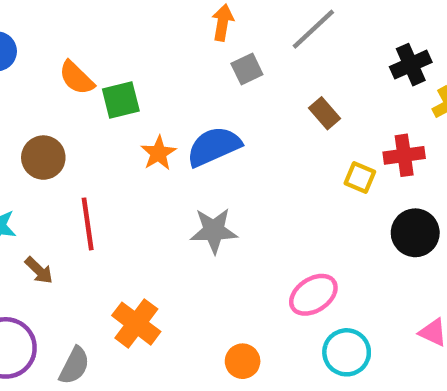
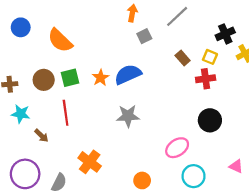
orange semicircle: (77, 78) -> (60, 40), size x1.4
green square: (121, 100) -> (70, 78), moved
red cross: (404, 155) -> (206, 79), moved
yellow square: (360, 177) -> (210, 57), moved
black circle: (415, 233) -> (210, 120), moved

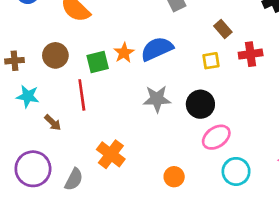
yellow square: (210, 57) -> (211, 61), moved, turned -32
green square: (70, 78) -> (98, 62), moved
black circle: (210, 120) -> (200, 104), moved

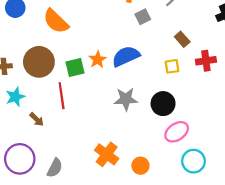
brown circle: (55, 55) -> (39, 62), size x1.4
cyan star: (28, 96) -> (15, 97), turned -30
orange cross: (111, 154) -> (107, 154), moved

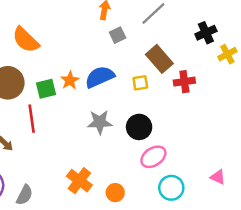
brown rectangle: (182, 39) -> (159, 59), size x1.6
yellow square: (172, 66) -> (140, 83), moved

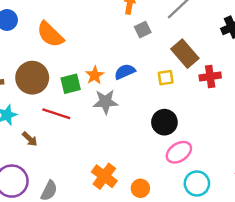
blue semicircle: (100, 77) -> (125, 72), size x0.7
red line: (32, 119) -> (56, 114), turned -64
gray star: (100, 122) -> (106, 102), moved

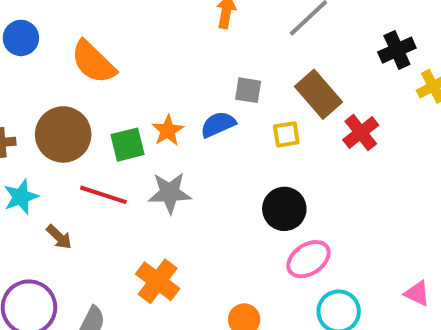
gray square: (143, 30) -> (248, 90), moved, turned 35
red cross: (210, 76) -> (361, 132), turned -30
gray star: (106, 102) -> (170, 193), moved
orange cross: (104, 176) -> (158, 281), moved

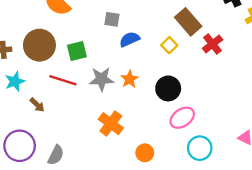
gray square: (248, 90) -> (112, 19), moved
orange star: (168, 130) -> (130, 79), moved
yellow square: (286, 134) -> (169, 45), turned -35
orange cross: (158, 281) -> (111, 124), moved

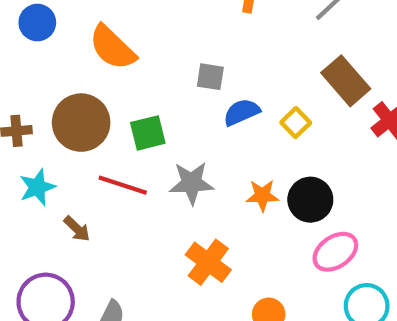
yellow square: (169, 45) -> (296, 123), moved
orange star: (130, 79) -> (262, 195), moved, turned 30

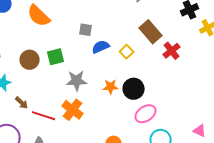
brown circle: (81, 123) -> (30, 60), moved, size x0.7
red line: (123, 185) -> (44, 116), moved
orange cross: (208, 262) -> (73, 110), moved

